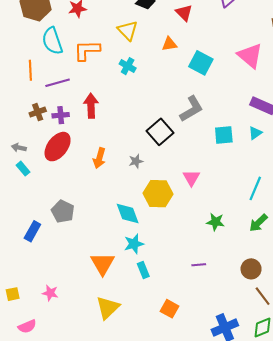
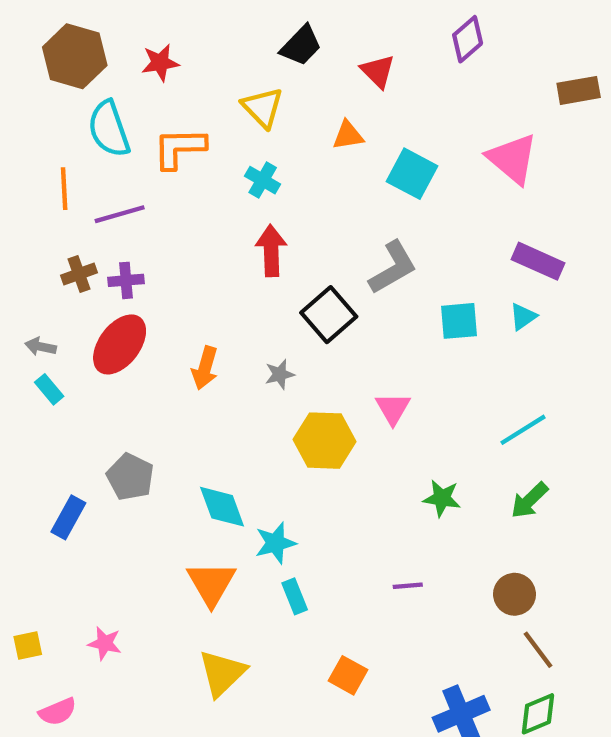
red arrow: (91, 106) -> (271, 251), moved
cyan line: (255, 188) -> (523, 430), turned 35
cyan diamond: (128, 213) -> (222, 507), moved

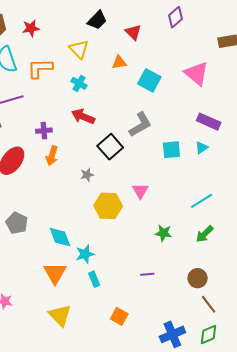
red arrow: (271, 251) -> (83, 117), turned -65
purple cross: (126, 280) -> (44, 131), moved
orange arrow: (205, 368) -> (52, 156), moved
yellow triangle: (222, 673) -> (60, 315), turned -30

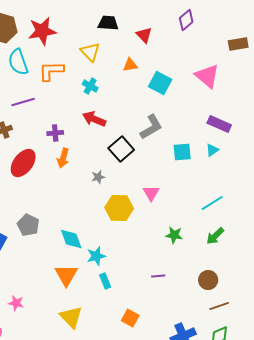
black trapezoid: (97, 20) -> (108, 23), turned -130
red star: (31, 28) -> (42, 31), size x1.6
brown line: (209, 304) -> (219, 306), turned -72

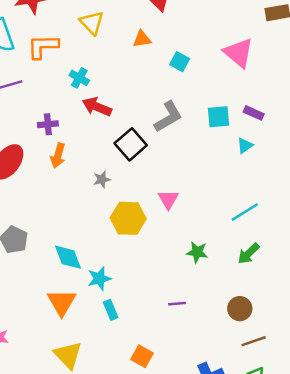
cyan square: (160, 83) -> (180, 62), size x0.7
cyan cross: (90, 86) -> (79, 78), moved
purple rectangle: (219, 124) -> (254, 113), size x0.7
cyan square: (182, 152) -> (218, 117), moved

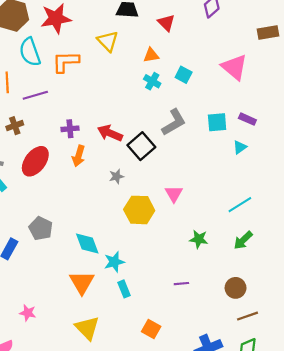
cyan cross: (79, 78) -> (152, 81), moved
red arrow: (97, 107) -> (110, 133), moved

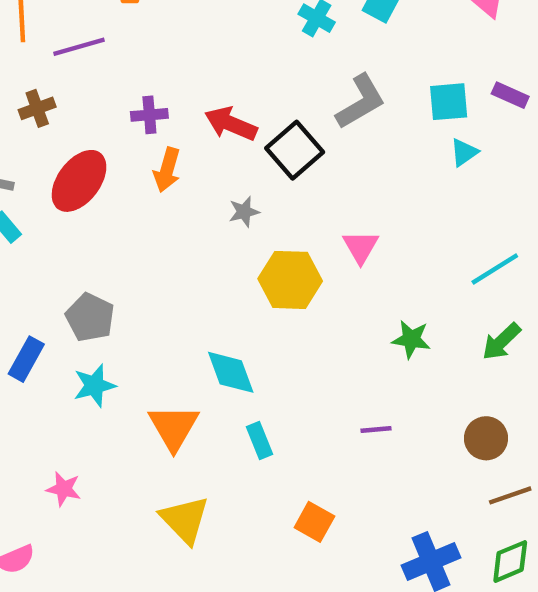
cyan triangle: (240, 147) -> (464, 152), moved
cyan diamond: (87, 244) -> (231, 372), moved
cyan star: (114, 262) -> (94, 385), moved

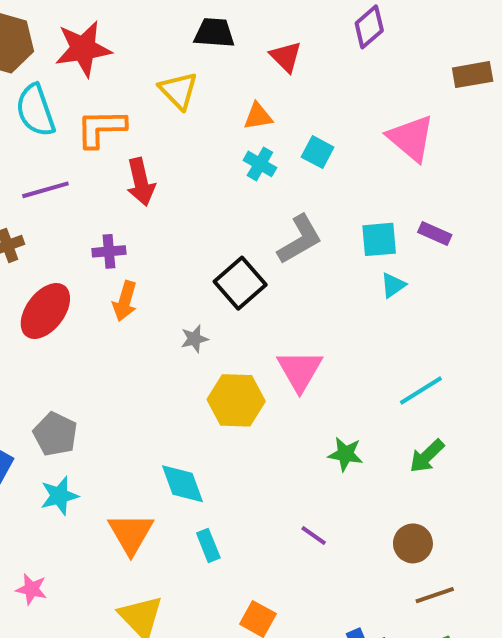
red arrow: (231, 124) -> (141, 182), moved, turned -126
pink triangle: (361, 247) -> (300, 371), size x1.4
purple line: (376, 429) -> (314, 536), turned 40

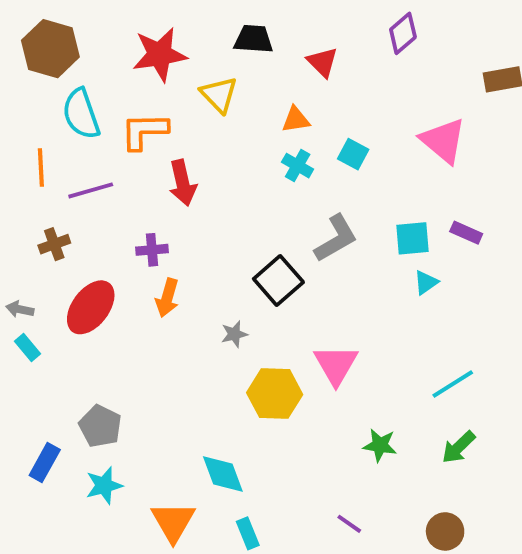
red star: (83, 49) -> (160, 54), moved

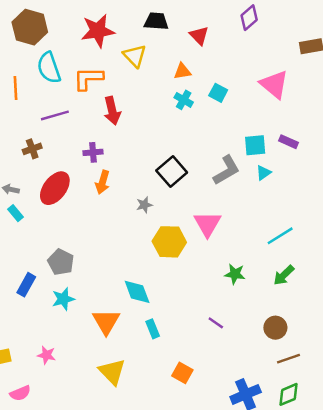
orange line: (41, 167) -> (16, 88), moved
gray L-shape: (336, 238) -> (227, 170), moved

